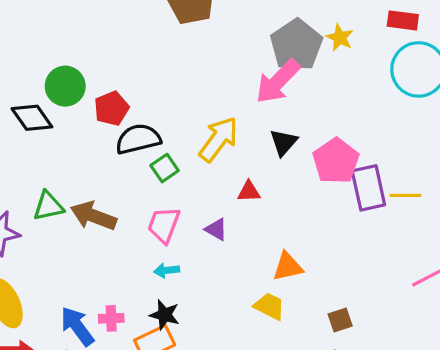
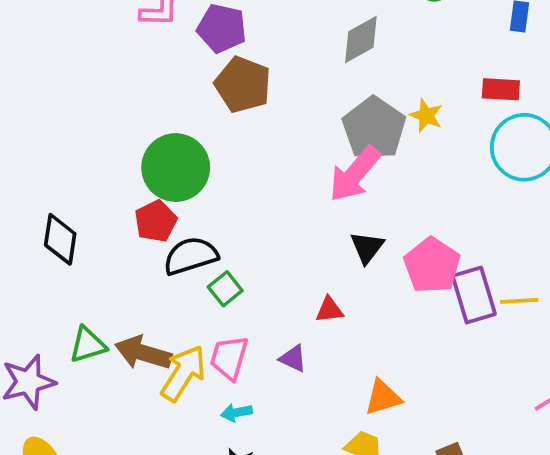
green circle: (65, 86) -> (176, 168), moved, size x1.4
black diamond: (32, 118) -> (60, 239), turned 48
yellow arrow: (219, 139) -> (183, 373), moved

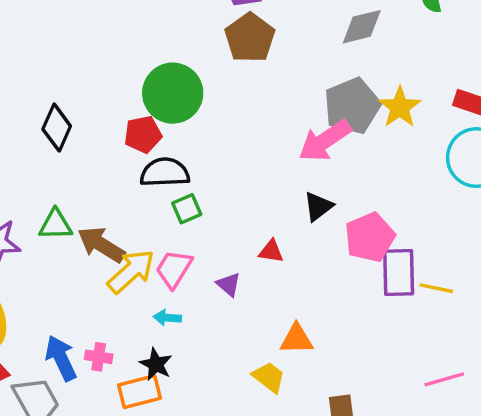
yellow star: (426, 116) -> (400, 107), size x1.4

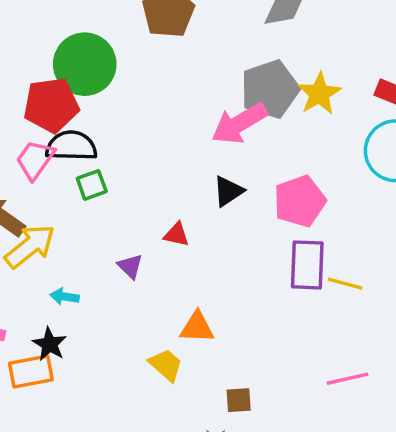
red pentagon: (143, 134) -> (51, 105), size x1.4
pink pentagon: (370, 237) -> (300, 201), moved
pink trapezoid: (174, 269) -> (35, 160), moved

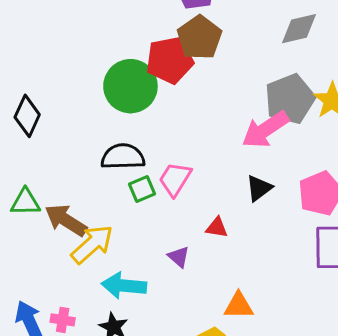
red pentagon: (51, 105) -> (170, 60), moved
pink trapezoid: (35, 160) -> (175, 179), moved
cyan arrow: (64, 297) -> (124, 286), size x1.8

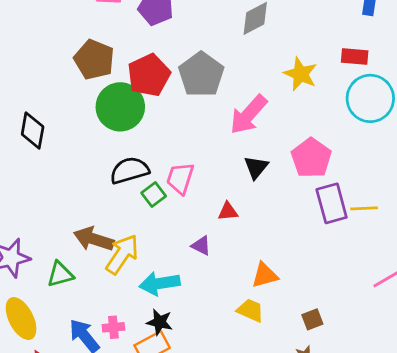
brown pentagon: (199, 38) -> (94, 60), moved
gray pentagon: (290, 99) -> (201, 74), moved
black diamond: (27, 116) -> (33, 131), moved
green triangle: (25, 202) -> (60, 274), moved

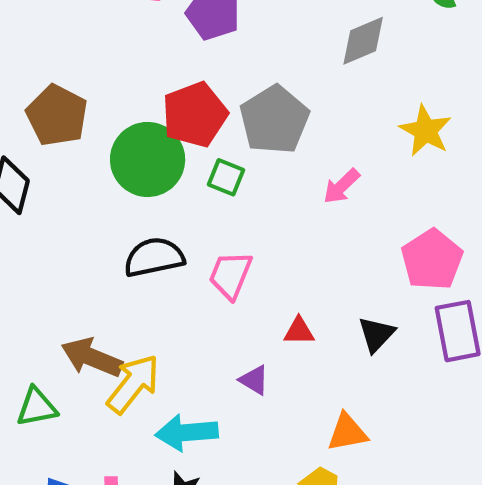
brown pentagon: (94, 60) -> (57, 115), moved
pink arrow: (248, 115) -> (341, 186), size x0.6
black triangle: (256, 167) -> (376, 334), moved
green square: (154, 195) -> (226, 177), moved, turned -35

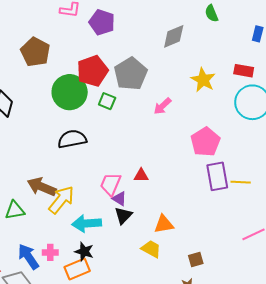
brown pentagon: (57, 115) -> (35, 52), moved
pink trapezoid: (230, 275) -> (111, 184), moved
black triangle: (376, 334) -> (123, 215), moved

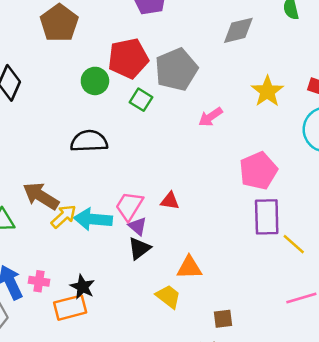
green circle: (70, 92) -> (95, 81), size x0.6
yellow line: (241, 182) -> (294, 244), moved, turned 30
yellow arrow: (61, 200) -> (64, 216), size x0.7
cyan arrow: (87, 223) -> (93, 219), moved

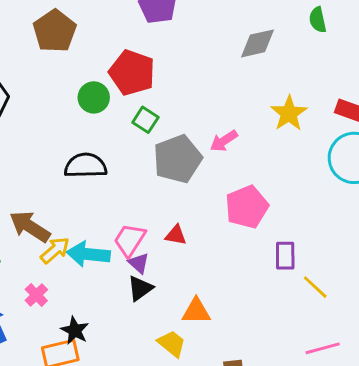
red pentagon: (128, 58) -> (132, 73), turned 30
gray pentagon: (176, 70) -> (178, 159), moved
pink pentagon: (258, 171) -> (247, 207), moved
purple rectangle: (267, 217) -> (285, 256), size x0.7
pink cross: (39, 281) -> (36, 295), moved, turned 36

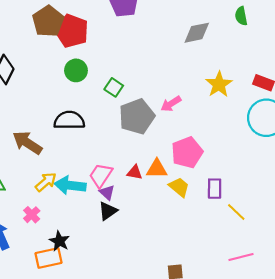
red pentagon: (132, 73) -> (72, 31), moved
brown arrow: (30, 227) -> (27, 143), moved
orange triangle: (196, 311) -> (157, 169), moved
yellow trapezoid: (172, 344) -> (179, 187), moved

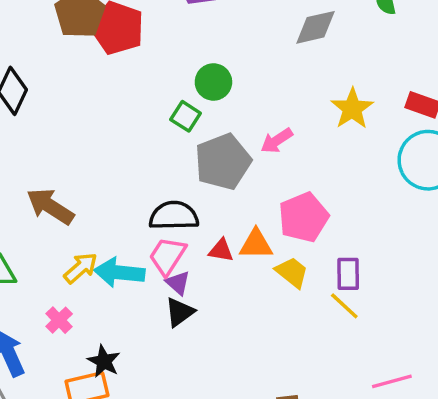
green circle: (76, 70) -> (213, 82), moved
black semicircle: (69, 120) -> (174, 216), moved
yellow line: (236, 212) -> (344, 306), moved

